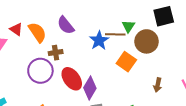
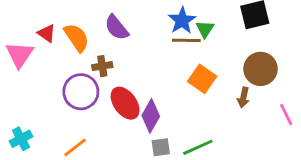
blue star: (99, 40) -> (182, 20), moved
brown circle: (147, 41) -> (261, 69), moved
brown arrow: (158, 85) -> (243, 97), moved

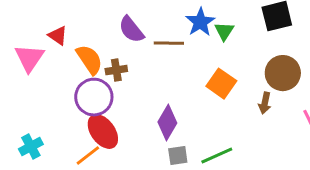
orange semicircle: (77, 38) -> (89, 60), moved
brown line: (186, 40) -> (169, 43), moved
red ellipse: (125, 103) -> (103, 132), moved

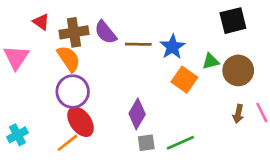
blue star: (200, 22) -> (173, 47), moved
green triangle: (224, 31) -> (211, 61), moved, turned 42
red triangle: (58, 36) -> (41, 22), moved
brown cross: (116, 70) -> (74, 32), moved, size x1.5
brown arrow: (265, 103) -> (238, 114), moved

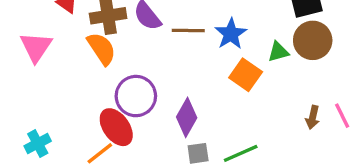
brown circle: (238, 70) -> (313, 40), moved
purple circle: (73, 92) -> (136, 96), moved

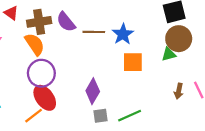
green triangle: (278, 52) -> (169, 54), moved
orange square: (246, 75) -> (133, 62), turned -35
purple circle: (136, 96) -> (41, 73), moved

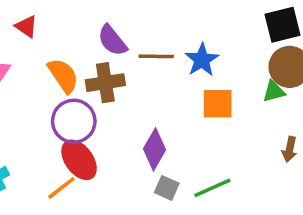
brown cross: (39, 22) -> (105, 83), moved
gray square: (101, 116) -> (167, 188), turned 32

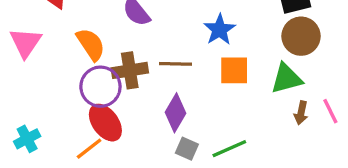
brown line: (156, 56) -> (175, 64), moved
brown cross: (105, 83) -> (130, 70), moved
green triangle: (274, 91) -> (286, 79), moved, size x1.5

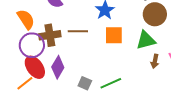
purple diamond: (175, 113) -> (58, 67), moved

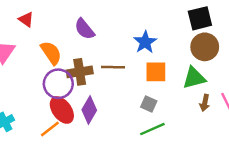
gray square: (85, 83) -> (149, 104), moved

